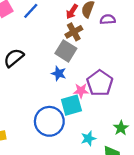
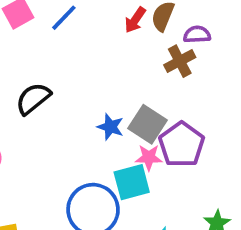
brown cross: (74, 32) -> (180, 61), moved
gray square: (66, 51) -> (148, 124), moved

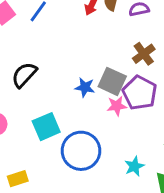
brown cross: (180, 61) -> (144, 54), moved
cyan square: (132, 182) -> (46, 127), moved

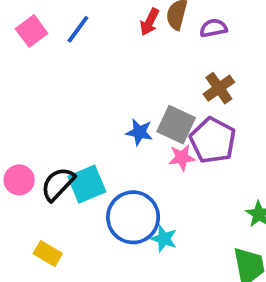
black semicircle: (24, 75) -> (58, 184), moved
cyan star: (134, 166) -> (164, 239), moved, turned -30
yellow rectangle: (18, 179) -> (48, 254), turned 48

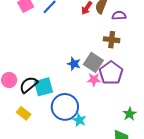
brown cross: (219, 88) -> (112, 40), moved, turned 35
yellow rectangle: (48, 254) -> (24, 113), moved

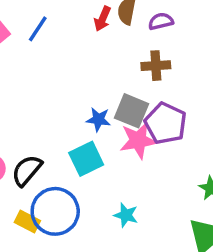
pink star: (94, 80) -> (138, 140), size x1.5
cyan square: (43, 87) -> (86, 159), moved
blue circle: (65, 107) -> (55, 211), moved

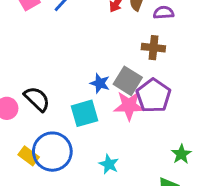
black semicircle: (27, 170) -> (37, 99), moved, turned 84

